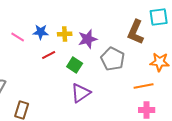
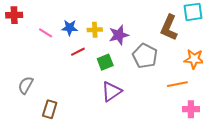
green square: (75, 65) -> (105, 62), turned 35
pink cross: (147, 110) -> (191, 109), moved

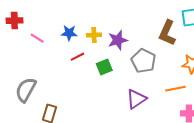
pink line: (46, 33) -> (37, 38), moved
gray semicircle: (26, 85) -> (26, 90), size x1.4
purple triangle: (111, 91) -> (136, 99), moved

